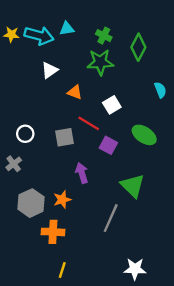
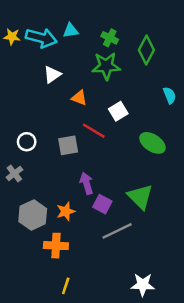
purple square: (108, 145) -> (102, 204), moved
gray line: (111, 218) -> (117, 231), turned 40

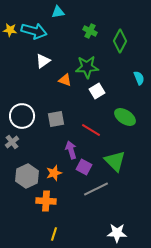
cyan triangle: (71, 31) -> (58, 12), moved
green star: (106, 66) -> (87, 67), moved
red line: (94, 131) -> (91, 130), moved
white circle: (27, 142) -> (22, 116), size x1.6

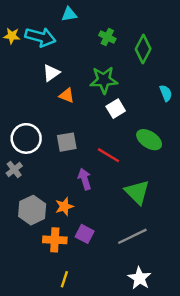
orange triangle: (65, 80) -> (67, 95), moved
purple square: (84, 167) -> (85, 234), moved
gray line: (96, 189) -> (132, 236), moved
white star: (117, 233) -> (140, 278), turned 30

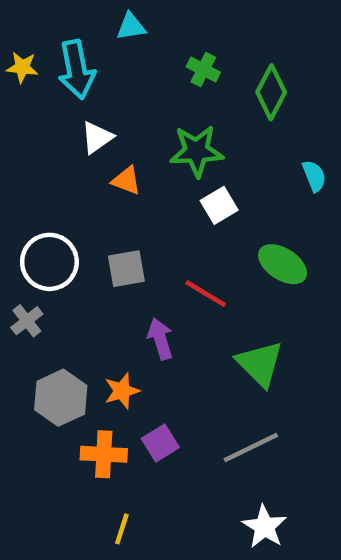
cyan arrow: (40, 37) -> (77, 70), turned 64
purple square: (85, 234) -> (160, 443), turned 30

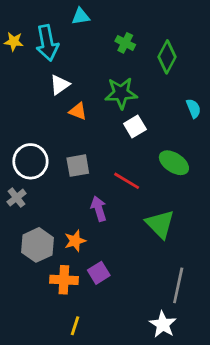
gray line: (251, 447) -> (178, 285), moved, turned -52

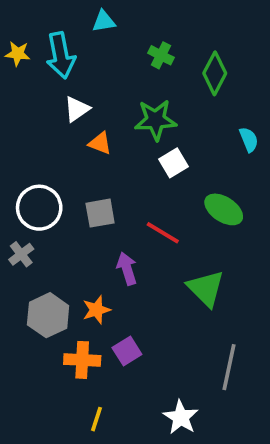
white star: (163, 324) -> (181, 417), moved

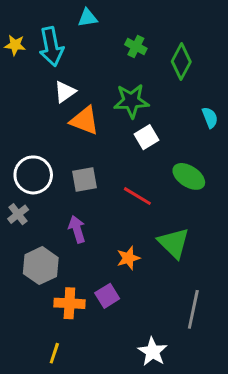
orange triangle: (100, 143) -> (85, 121), size x1.5
purple arrow: (127, 269) -> (77, 229), moved
orange star: (96, 310) -> (128, 258), moved
yellow line: (96, 419) -> (54, 353), moved

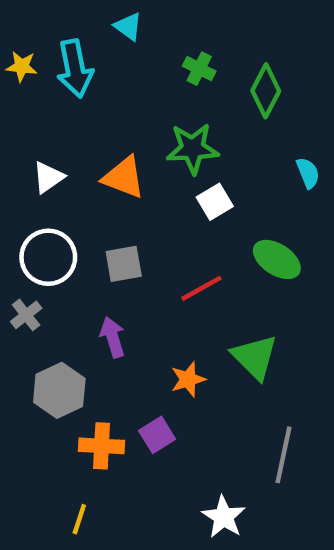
cyan triangle: (88, 18) -> (128, 26), turned 45
white triangle: (65, 92) -> (48, 177), moved
red line: (137, 196) -> (201, 288), turned -60

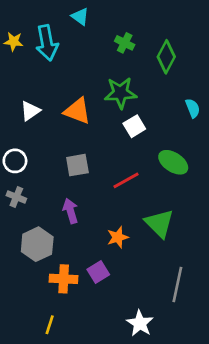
white circle: (48, 257) -> (15, 161), moved, size x0.7
gray cross: (26, 315) -> (16, 197), turned -30

